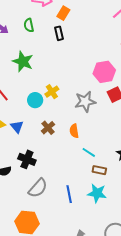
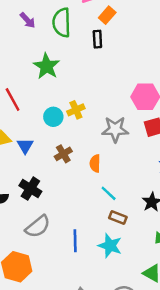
green semicircle: (29, 25) -> (62, 23), size x1.6

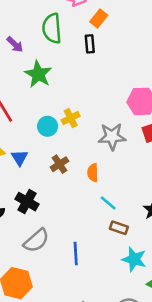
purple arrow: (28, 20) -> (15, 44), moved
cyan star: (110, 246) -> (134, 259), moved

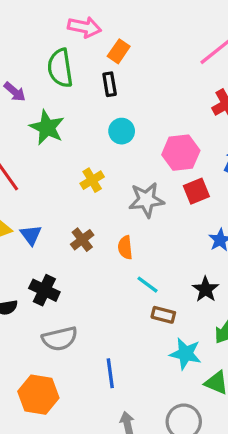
cyan circle: (48, 126) -> (122, 131), moved
gray semicircle: (36, 241) -> (60, 339), turned 32
blue line: (76, 254) -> (110, 373), moved

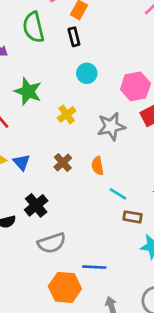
green star: (47, 127) -> (28, 91), moved
black cross: (44, 290) -> (36, 205), turned 30
blue line: (110, 373) -> (94, 267), turned -75
orange hexagon: (38, 395) -> (65, 287), moved

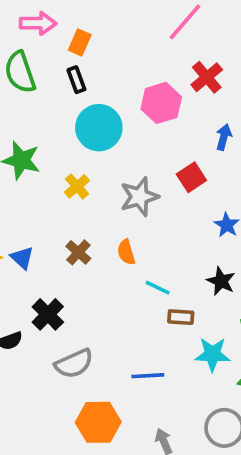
cyan circle: (87, 73) -> (99, 128), size x1.6
pink hexagon: (135, 86) -> (161, 103), moved
blue line: (94, 267) -> (148, 376), moved

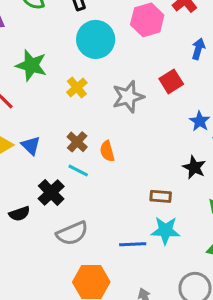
orange semicircle: (126, 252) -> (107, 151), moved
cyan line: (158, 288) -> (78, 170), moved
cyan star: (212, 354) -> (165, 230), moved

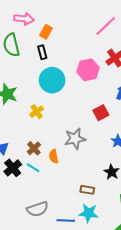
gray star: (128, 97) -> (75, 139), moved
black cross: (51, 192) -> (13, 168), moved
gray semicircle: (72, 233) -> (38, 209), moved

